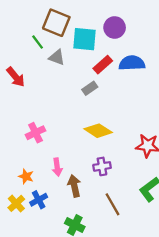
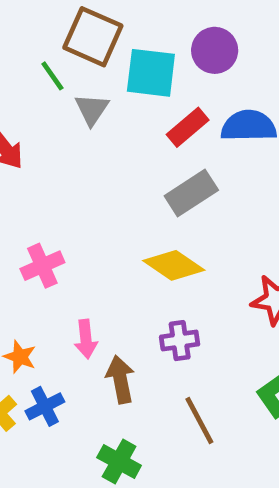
gray triangle: (57, 57) -> (92, 109), turned 42
gray rectangle: (90, 88) -> (191, 193), moved, size x1.5

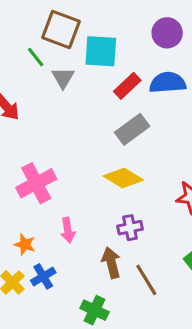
purple circle: (215, 50) -> (167, 33), moved
pink cross: (42, 266) -> (36, 183), size x1.4
brown arrow: (120, 379) -> (111, 263), moved

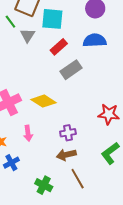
red rectangle: (127, 86) -> (59, 47), moved
yellow diamond: (123, 178) -> (44, 101), moved
brown arrow: (111, 263) -> (66, 155), moved, turned -90
brown line: (146, 280) -> (78, 179), moved

